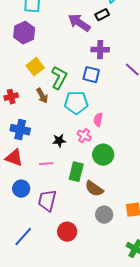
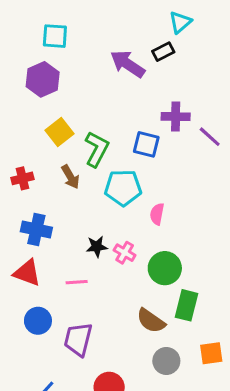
purple cross: (100, 50) -> (176, 117), moved
pink cross: (84, 136) -> (125, 253), moved
green rectangle: (76, 172) -> (186, 305), moved

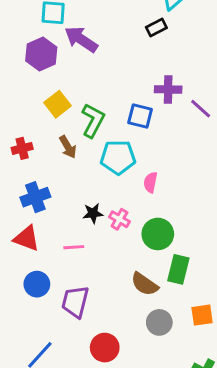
purple arrow: (128, 64) -> (81, 39), moved
blue cross: (36, 229) -> (35, 197), turned -32

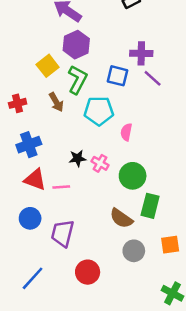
purple hexagon: (41, 54) -> (76, 45), moved
purple line: (201, 109) -> (153, 78), moved
red triangle: (27, 238) -> (35, 180), moved

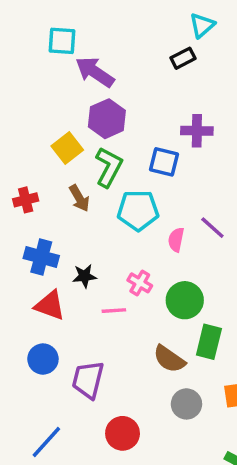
purple line: (153, 78) -> (212, 228), moved
blue cross: (29, 145) -> (41, 257), turned 35
black star: (78, 158) -> (84, 276), moved
pink line: (61, 187) -> (114, 311), moved

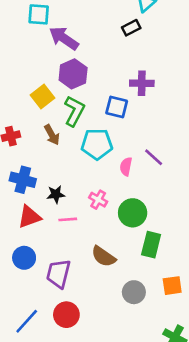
red triangle: (50, 305) -> (29, 217), turned -40
pink line: (114, 311) -> (68, 219), moved
brown semicircle: (169, 359) -> (103, 256), moved
red circle: (123, 433) -> (66, 315), moved

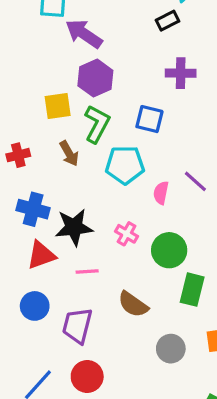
purple cross: (142, 83) -> (181, 73), moved
yellow square: (43, 96) -> (58, 106), turned 30
black star: (56, 194) -> (74, 227), size x1.6
pink line: (68, 219) -> (87, 272), moved

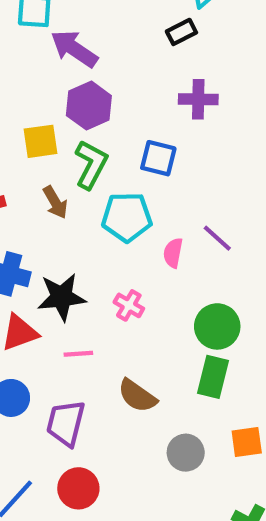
green circle: (169, 250) -> (217, 326), moved

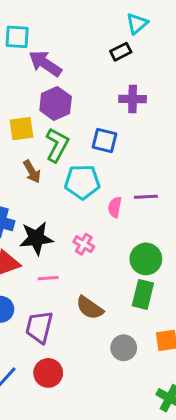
purple line: (217, 238) -> (146, 197), turned -45

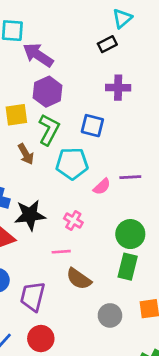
pink semicircle: (115, 207) -> (102, 187), turned -144
pink line: (48, 278) -> (61, 252), moved

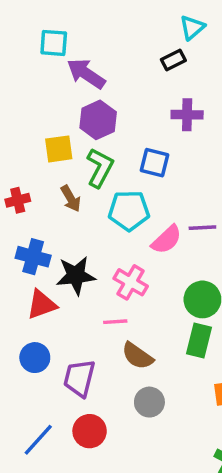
pink semicircle: (102, 187) -> (167, 240), size x1.4
pink cross: (73, 221) -> (131, 282), size x1.4
gray circle: (110, 315) -> (149, 402), moved

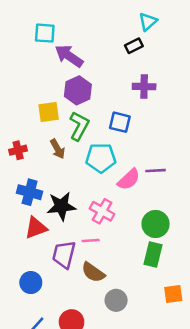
brown semicircle: (137, 356) -> (93, 272), moved
blue circle: (35, 358) -> (31, 283), moved
purple trapezoid: (79, 378) -> (64, 255), moved

